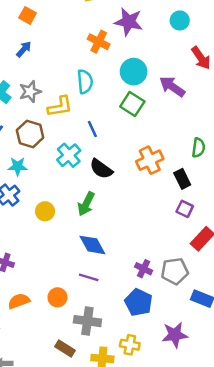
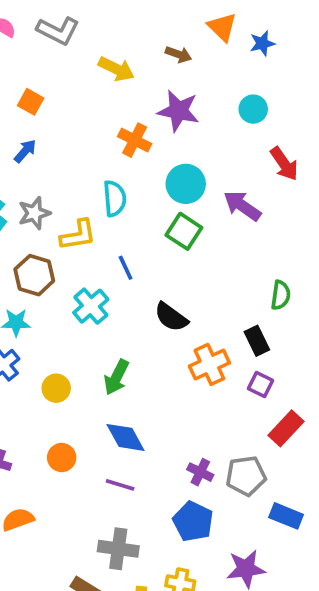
orange cross: (150, 160) -> (209, 364), moved
black semicircle: (101, 169) -> (171, 317), moved
orange circle: (57, 297) -> (62, 458), moved

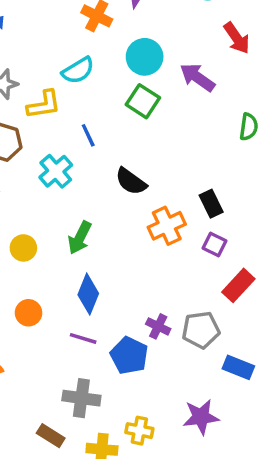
cyan semicircle: (115, 198) -> (78, 70), turned 64
green semicircle: (281, 295) -> (249, 127), moved
blue diamond: (126, 437) -> (88, 294), turned 51
blue pentagon: (193, 521) -> (129, 355), moved

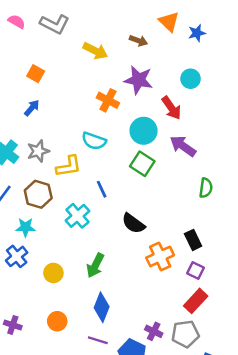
red arrow: (237, 38) -> (171, 108), moved
cyan semicircle: (78, 70) -> (94, 141), turned 50
green semicircle: (249, 127) -> (206, 188), moved
red rectangle: (238, 285) -> (196, 301), moved

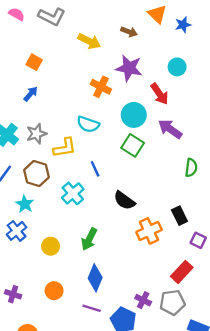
cyan star: (25, 227) -> (25, 204), turned 30
purple square: (196, 270) -> (198, 240), moved

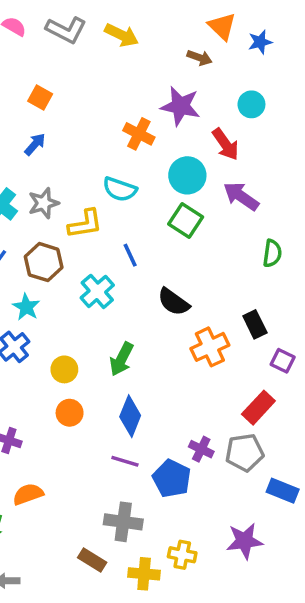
brown arrow: (129, 32) -> (199, 58), moved
yellow arrow: (89, 41) -> (122, 35), moved
orange circle: (54, 291) -> (70, 413), moved

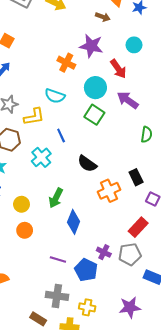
blue diamond: (130, 416) -> (74, 222), moved
yellow cross: (182, 555) -> (87, 307), moved

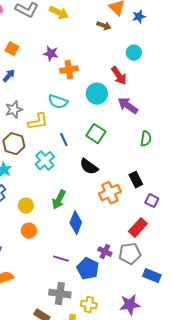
purple star: (91, 46) -> (51, 54), moved, size x0.7
orange cross: (66, 63) -> (69, 70), turned -36
green square: (94, 115) -> (96, 134), moved

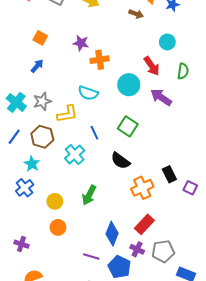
green semicircle: (146, 139) -> (183, 71), moved
purple square: (152, 201) -> (190, 188), moved
blue diamond: (76, 223) -> (112, 234), moved
red rectangle: (138, 228) -> (144, 224), moved

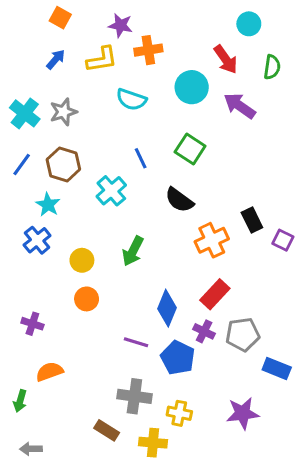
yellow L-shape: (67, 114) -> (102, 59), moved

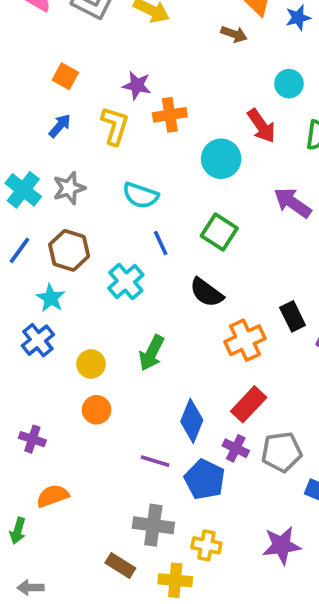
yellow L-shape: (102, 59) -> (115, 126), turned -64
cyan semicircle: (131, 100) -> (140, 195), moved
purple arrow: (240, 106) -> (293, 203), moved

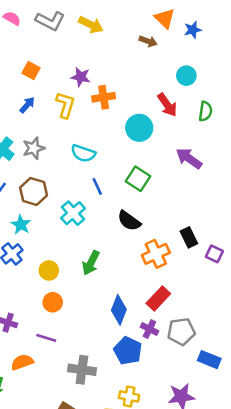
purple line: (155, 461) -> (46, 338), moved
gray cross: (153, 525) -> (82, 370), moved

